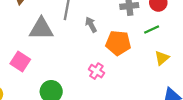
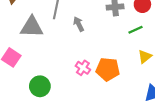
orange pentagon: (118, 43) -> (108, 69), moved

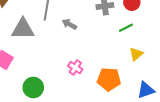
gray arrow: (79, 24) -> (69, 24), turned -32
orange pentagon: (108, 69) -> (109, 79), moved

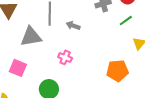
pink cross: (75, 68) -> (65, 57), moved

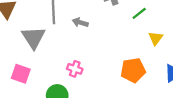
gray triangle: (31, 37) -> (33, 38), turned -50
pink cross: (65, 57) -> (75, 69), moved

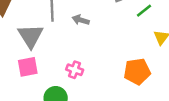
pink square: (21, 74) -> (28, 67), moved, turned -30

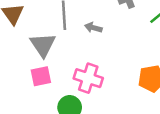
pink cross: (75, 70) -> (88, 78), size x1.6

